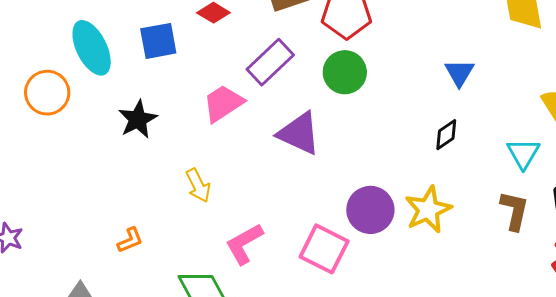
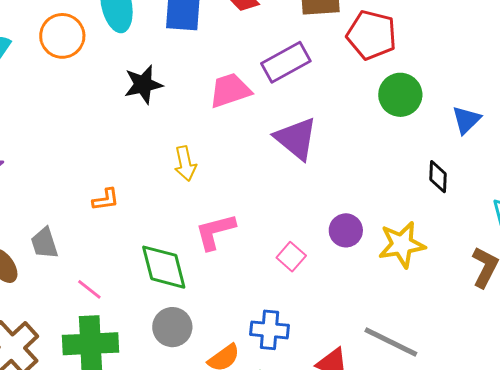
green circle: (345, 72) -> (400, 95), moved
black diamond: (446, 135) -> (438, 177), turned -68
purple circle: (370, 210) -> (346, 230), size x0.7
pink square: (324, 249) -> (291, 257), size x0.6

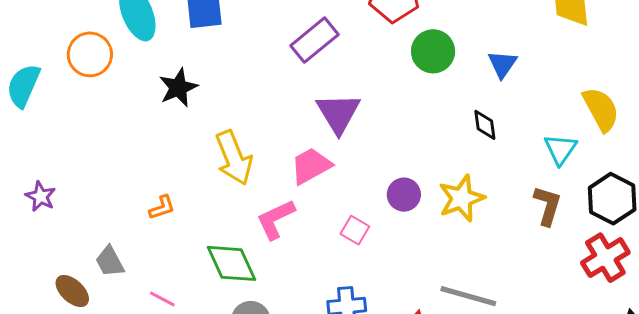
pink trapezoid: (230, 90) -> (311, 166), moved
purple triangle: (296, 139) -> (338, 113), turned 30
yellow arrow: (185, 164) -> (234, 158), size x1.6

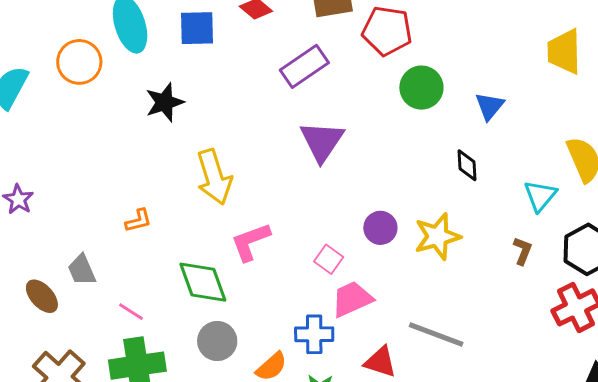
pink trapezoid: (311, 166) -> (352, 299), moved
brown L-shape: (547, 206) -> (523, 251), size x0.7

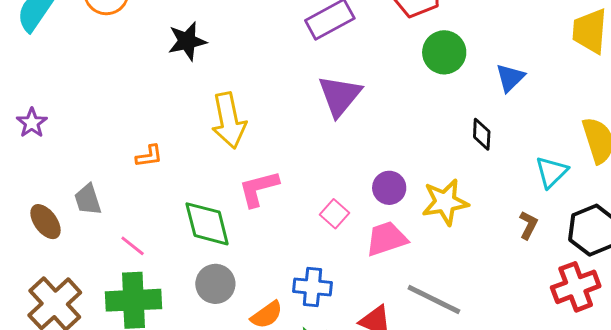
pink trapezoid: (352, 299) -> (386, 239), moved

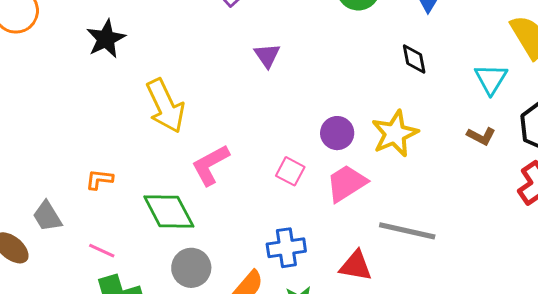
purple triangle: (340, 96) -> (267, 55), size x0.6
orange L-shape: (149, 156) -> (99, 179), moved, turned -152
brown L-shape: (528, 225) -> (481, 136), turned 104

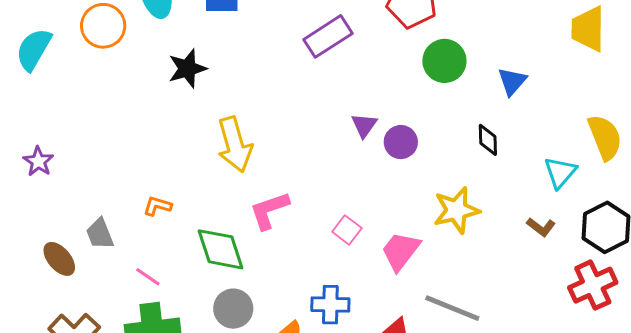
purple triangle: (267, 55) -> (364, 125), moved
purple circle: (337, 133) -> (401, 142), moved
pink trapezoid: (347, 183) -> (400, 251), turned -30

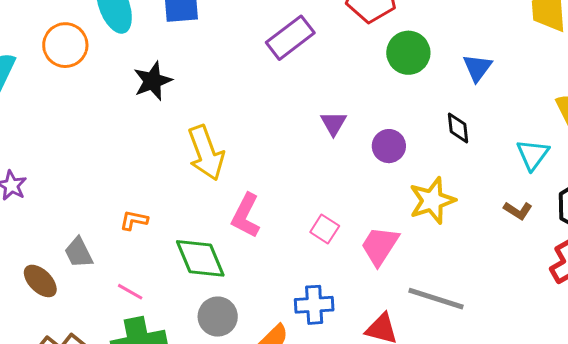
purple circle: (401, 142) -> (389, 146), moved
pink L-shape: (269, 210) -> (246, 216), turned -39

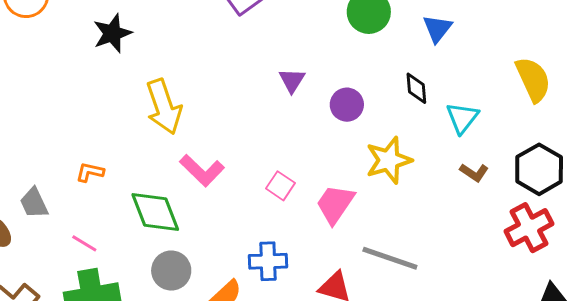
cyan triangle: (533, 155) -> (462, 118), moved
pink L-shape: (246, 216) -> (202, 170), turned -75

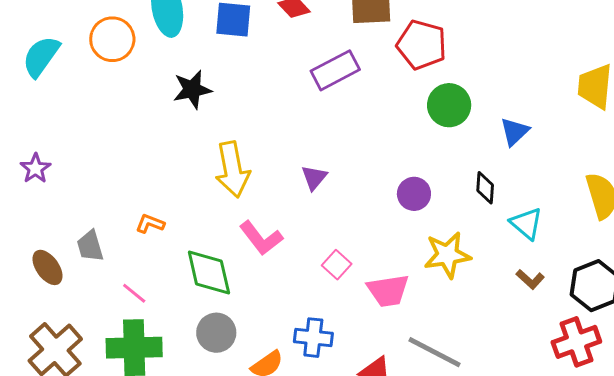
purple triangle: (292, 80) -> (314, 178), moved
cyan triangle: (462, 118) -> (526, 224), turned -36
pink trapezoid: (335, 204) -> (388, 291), turned -141

